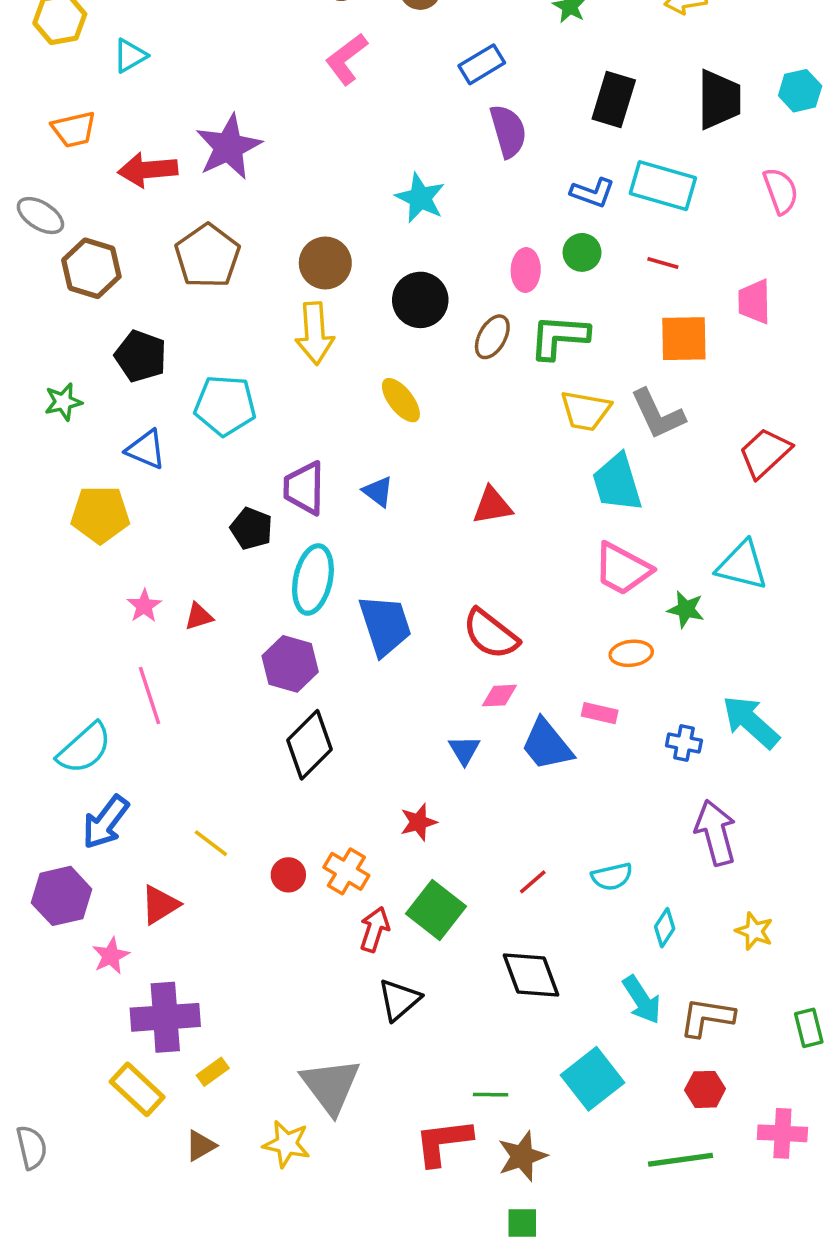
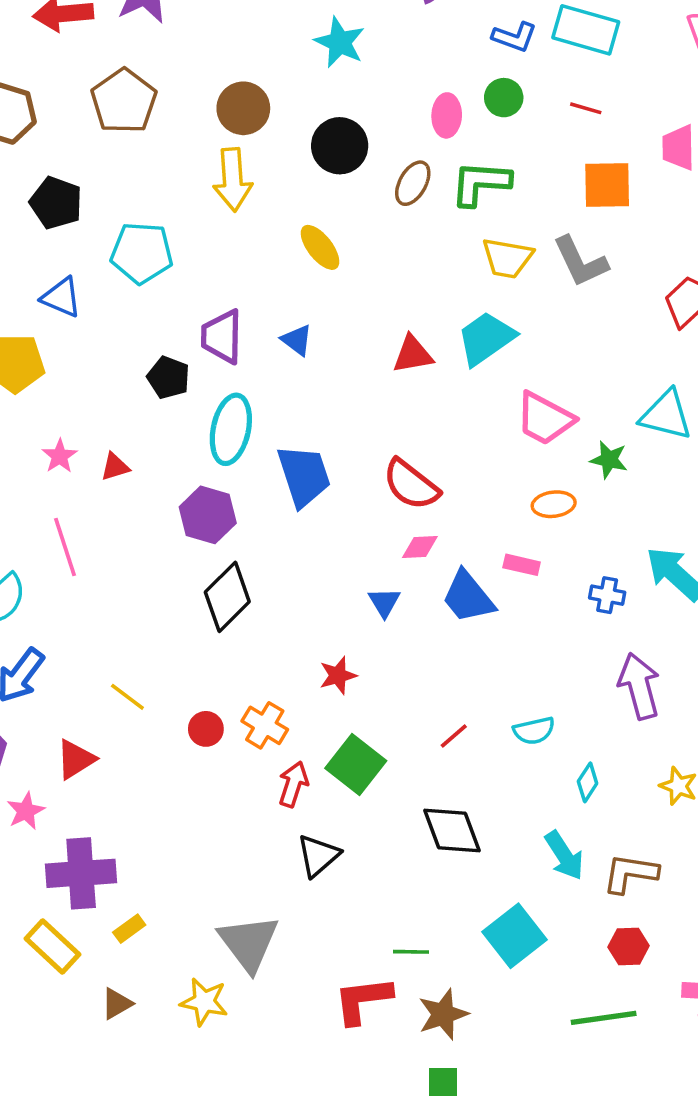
cyan trapezoid: (617, 483) -> (486, 338), moved, turned 72

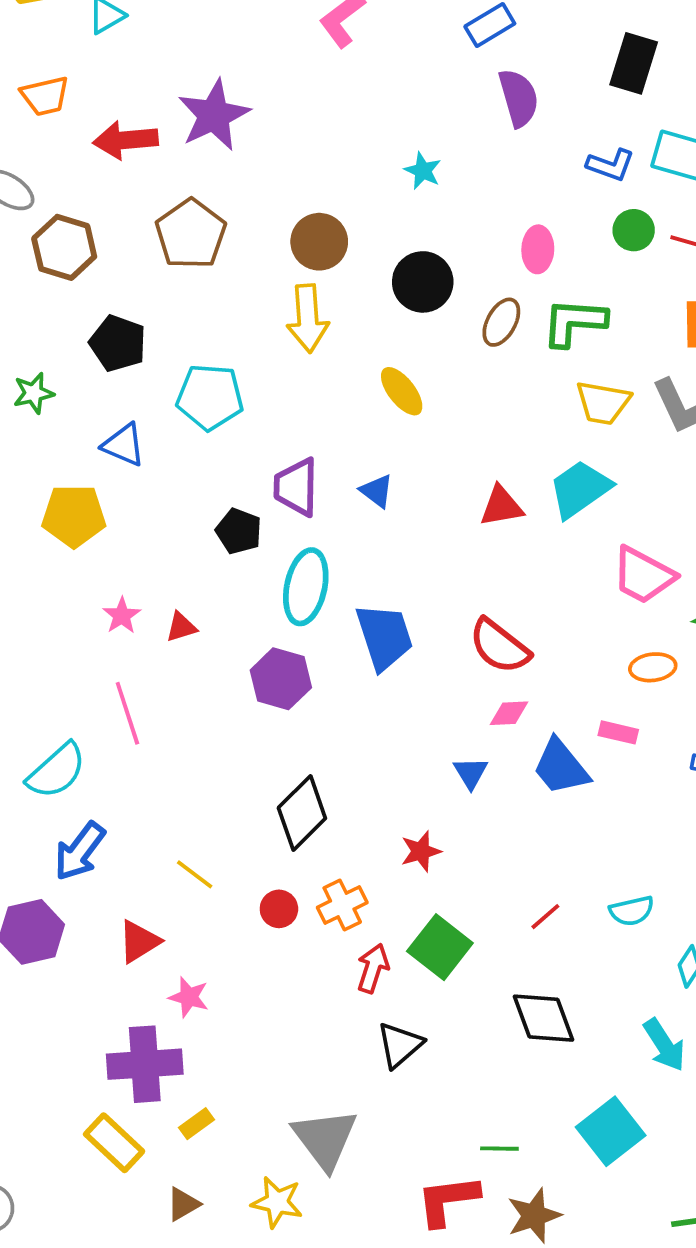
cyan star: (340, 42) -> (423, 171), size x0.7
green circle: (504, 98) -> (634, 230), moved
black diamond: (227, 597) -> (302, 813), moved
orange cross: (265, 725) -> (342, 905), turned 33
pink star: (26, 811) -> (189, 997), moved, turned -30

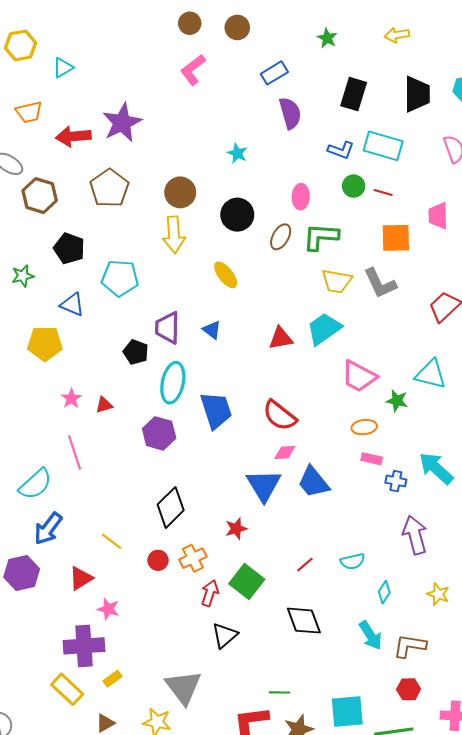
pink rectangle: (618, 732) -> (372, 459), moved
blue triangle: (471, 773) -> (264, 485), size x1.8
cyan square: (611, 1131) -> (347, 711), moved, turned 33

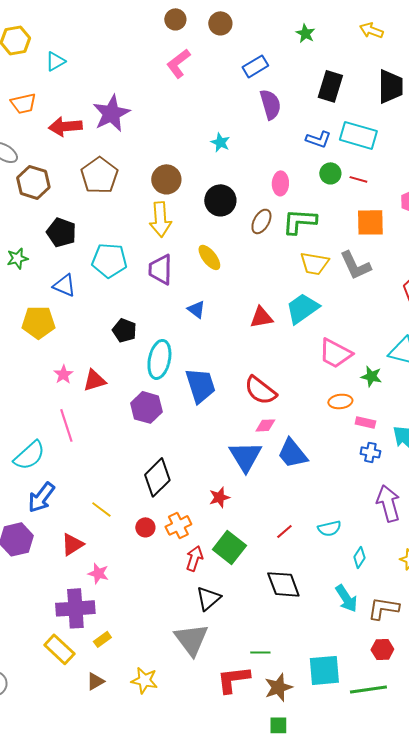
yellow arrow: (397, 35) -> (371, 30), turned 30
purple trapezoid: (168, 328) -> (160, 269), moved
red triangle: (104, 405) -> (94, 380), size x1.4
pink rectangle: (372, 459) -> (365, 422), moved
gray triangle: (183, 687) -> (191, 639), moved

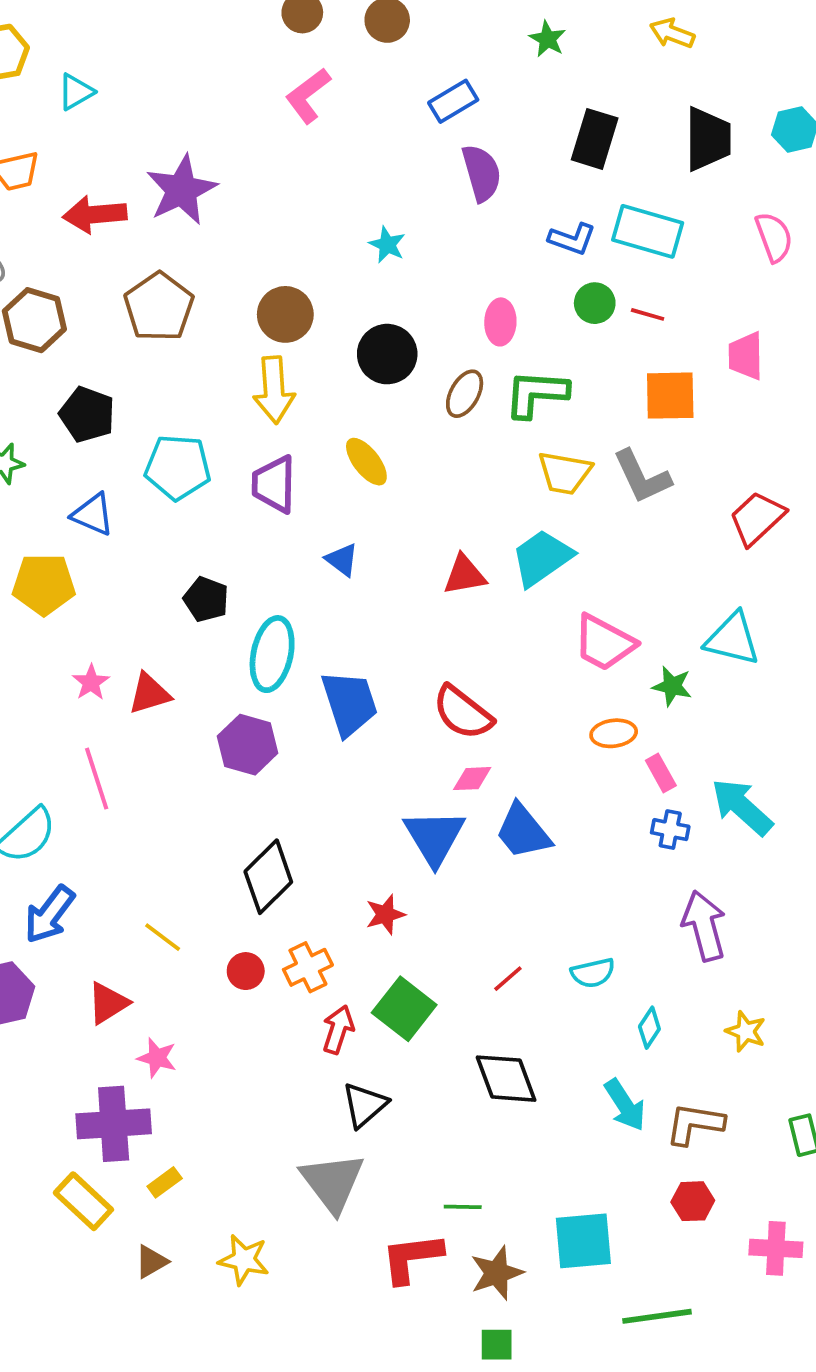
pink rectangle: (365, 422) -> (661, 773), turned 48
green line: (368, 689) -> (657, 1316), moved

